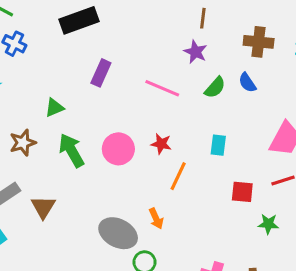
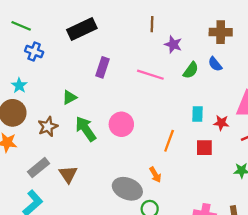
brown line: (203, 18) -> (152, 24), moved
red star: (161, 144) -> (221, 123), moved
red square: (242, 192) -> (204, 148), moved

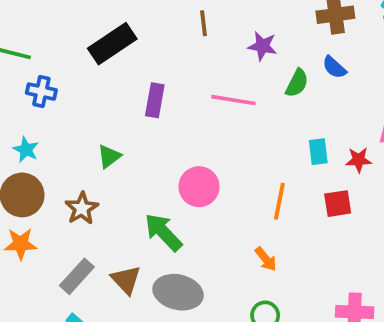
brown line: (152, 24) -> (204, 23), moved
green arrow: (86, 129) -> (163, 232), moved
gray ellipse: (127, 189) -> (178, 292), moved

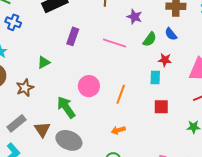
red star: (359, 160) -> (165, 60), moved
orange line: (279, 201) -> (121, 94), moved
orange arrow: (266, 259) -> (118, 130), turned 104

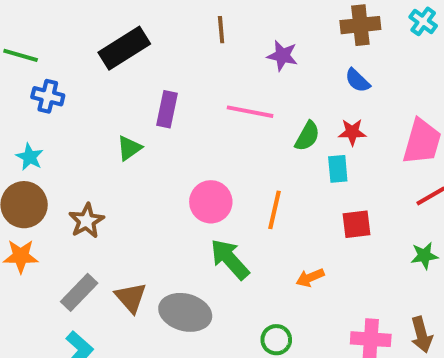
green semicircle: (150, 39) -> (307, 136), moved
green triangle: (44, 62) -> (129, 148), moved
green arrow: (66, 107) -> (230, 259), moved
orange arrow: (118, 130) -> (310, 278), moved

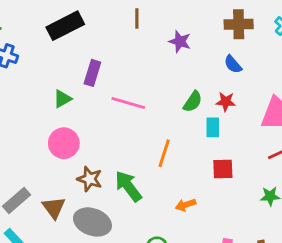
pink line: (250, 112) -> (128, 103), moved
pink circle: (211, 202) -> (64, 143), moved
brown star: (86, 221) -> (90, 179), moved, turned -30

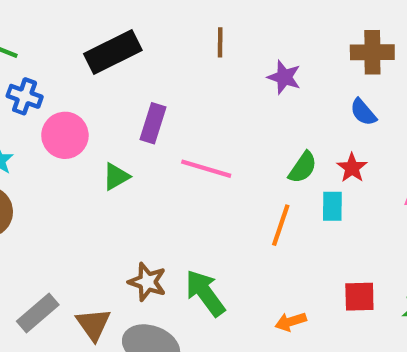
green triangle: (62, 99) -> (116, 177), moved
red star: (226, 102) -> (352, 168), turned 30
pink circle: (64, 143) -> (65, 135), moved
orange line: (164, 153) -> (281, 225), moved
red square: (223, 169) -> (359, 297), moved

